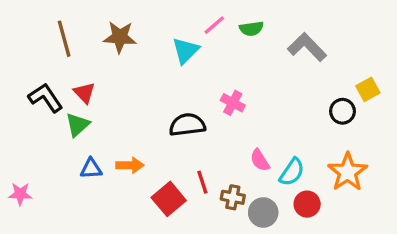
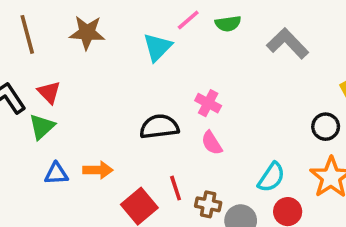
black circle: (342, 111) -> (326, 127), moved
pink semicircle: (260, 160) -> (212, 143), moved

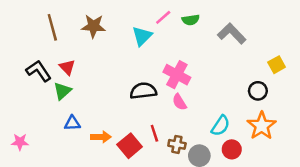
pink cross: (208, 103) -> (177, 75), size x1.5
orange arrow: (98, 170) -> (101, 137), moved

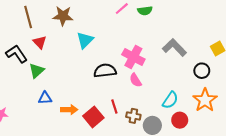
gray L-shape: (232, 34) -> (174, 48), moved
cyan triangle: (142, 36) -> (85, 40), moved
red triangle: (67, 67) -> (40, 42), moved

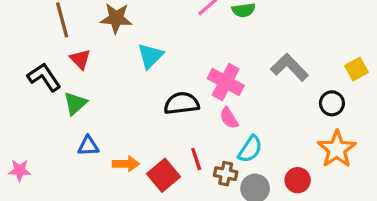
cyan semicircle: (170, 100) -> (250, 149), moved

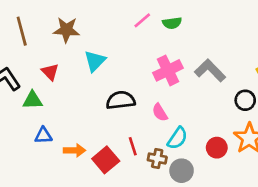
red triangle: (80, 59) -> (50, 72), moved
pink cross: (226, 82) -> (168, 70), moved, turned 36
green triangle: (75, 103) -> (33, 100), turned 40
red circle: (298, 180) -> (217, 148), moved

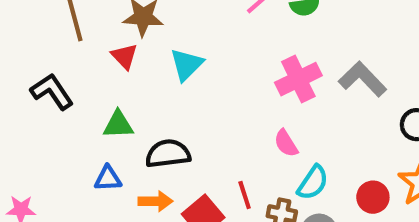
red triangle: (50, 72) -> (124, 56), moved
green triangle: (33, 100) -> (118, 125), moved
black semicircle: (121, 100) -> (168, 154), moved

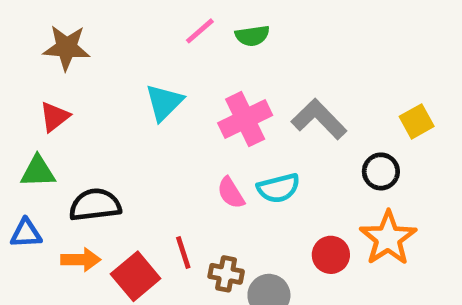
red triangle: (124, 56) -> (55, 117), moved, turned 36
cyan triangle: (187, 65) -> (164, 102), moved
cyan semicircle: (313, 183) -> (278, 188), moved, turned 42

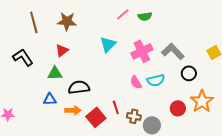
black circle: (381, 171) -> (189, 73), moved

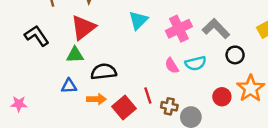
red triangle: (62, 50) -> (83, 27), size x1.6

